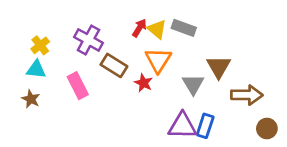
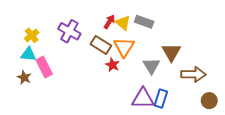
brown rectangle: (114, 65) -> (101, 45), moved
pink rectangle: (78, 86) -> (44, 67), moved

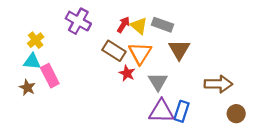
purple cross: (69, 31) -> (78, 21), moved
brown triangle: (171, 52) -> (179, 50), moved
gray triangle: (151, 66) -> (158, 82), moved

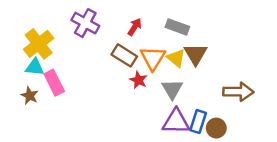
yellow triangle: (139, 26) -> (176, 58), moved
yellow cross: (36, 40) -> (39, 44), size x1.6
brown circle: (236, 114) -> (216, 128), moved

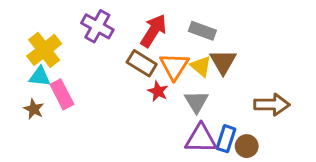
red arrow: (135, 27) -> (154, 31), size x1.6

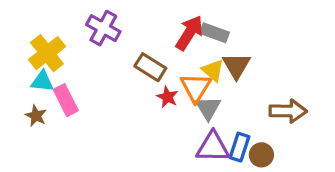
red arrow: (154, 31) -> (189, 33), moved
orange triangle: (174, 66) -> (196, 88), moved

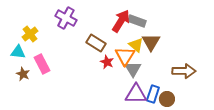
yellow cross: (47, 53) -> (30, 34), size x0.7
cyan triangle: (42, 81) -> (18, 52), moved

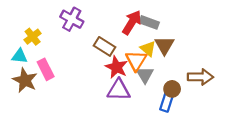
red star: (107, 62) -> (116, 67), size x1.5
brown star: (23, 74) -> (25, 80), size x1.6
purple triangle: (136, 94) -> (119, 90), moved
brown circle: (167, 99) -> (172, 89), moved

